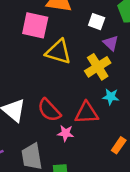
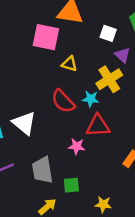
yellow triangle: (58, 52) -> (69, 64), size x0.6
cyan star: (111, 97) -> (91, 99), moved
red semicircle: (49, 110) -> (63, 101), moved

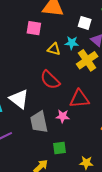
pink square: (46, 37) -> (34, 28), size x0.7
cyan star: (91, 99) -> (72, 43), moved
gray trapezoid: (42, 170) -> (39, 122), moved

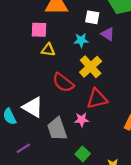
yellow triangle: (54, 49) -> (48, 50), moved
yellow cross: (87, 60) -> (91, 67), moved
green square: (60, 148) -> (83, 154), turned -32

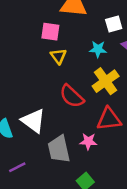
white square: (92, 17) -> (114, 24), turned -32
yellow triangle: (48, 50) -> (58, 56), turned 40

